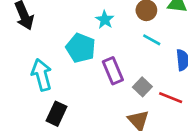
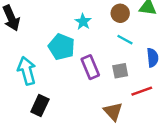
gray square: (142, 87) -> (120, 71), moved, turned 35
red line: (171, 98) -> (142, 91), turned -42

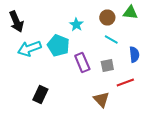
cyan arrow: (27, 71) -> (29, 48), moved, turned -95

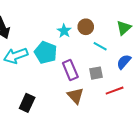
green triangle: (130, 12) -> (124, 28), moved, turned -49
brown circle: (107, 18) -> (86, 27), moved
blue semicircle: (134, 54) -> (124, 62), turned -133
brown triangle: (101, 100) -> (75, 96), moved

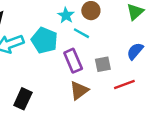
cyan line: (100, 46) -> (81, 33), moved
brown triangle: (75, 96) -> (79, 90), turned 36

